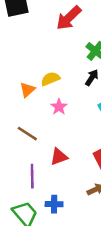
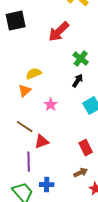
yellow semicircle: (50, 79) -> (34, 74), moved
red triangle: (59, 157) -> (42, 142), moved

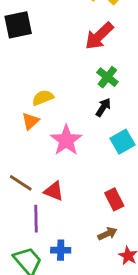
red arrow: (59, 32) -> (99, 36), moved
pink star: (51, 105) -> (66, 140), size x1.6
brown line: (25, 127) -> (21, 183), moved
red triangle: (42, 142) -> (54, 191), turned 42

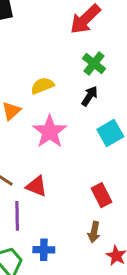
yellow semicircle: (43, 98) -> (42, 86), moved
brown arrow: (107, 234) -> (94, 232), turned 126

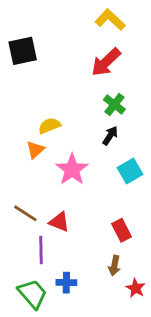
yellow semicircle: (42, 86) -> (49, 126), moved

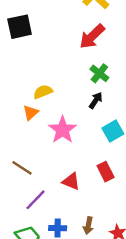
red triangle: (59, 222) -> (71, 181), moved
red rectangle: (121, 230) -> (106, 172), moved
purple line: (41, 250) -> (36, 200), turned 45
brown arrow: (114, 266) -> (88, 226), moved

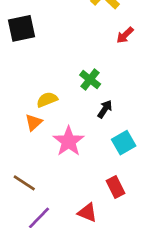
red arrow: (92, 36) -> (125, 35), moved, size x0.6
green cross: (99, 73) -> (90, 79), moved
red triangle: (71, 181) -> (87, 213), moved

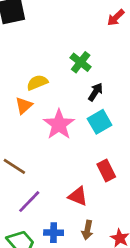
cyan square: (124, 143) -> (100, 122), moved

